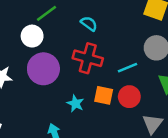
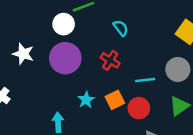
red cross: (88, 58) -> (110, 60), size x0.7
orange square: (104, 95) -> (115, 100), turned 36

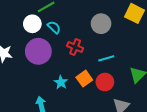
cyan semicircle: (121, 28) -> (54, 27), moved
gray circle: (178, 69) -> (101, 24), moved

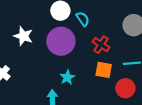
orange square: (84, 79) -> (104, 70), moved, turned 35
cyan star: (61, 82) -> (67, 77), moved

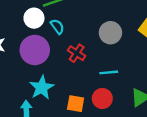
orange square: (104, 70) -> (76, 104), moved
cyan star: (67, 77) -> (42, 88), size x1.5

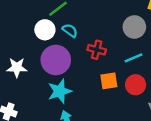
gray circle: (110, 33) -> (134, 27), moved
cyan star: (42, 88) -> (60, 91), moved, turned 30
orange square: (76, 104) -> (109, 81), moved

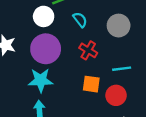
gray circle: (134, 27) -> (119, 26), moved
cyan semicircle: (70, 30) -> (80, 20), moved

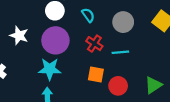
cyan line: (122, 69) -> (120, 52), moved

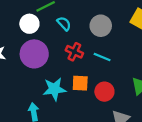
cyan line: (120, 52) -> (102, 57), turned 35
cyan star: (50, 69) -> (54, 89), moved

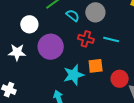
white circle: (29, 24) -> (29, 24), moved
gray circle: (101, 26) -> (95, 12), moved
red circle: (104, 92) -> (120, 79), moved

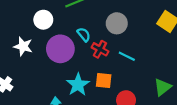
cyan semicircle: (73, 15) -> (84, 35), moved
cyan star: (74, 75) -> (78, 85), turned -30

